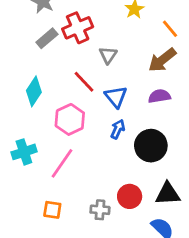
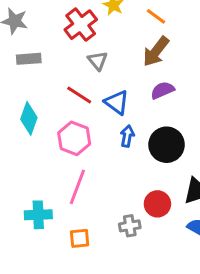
red cross: (78, 28) -> (81, 25), moved
gray rectangle: (47, 38) -> (29, 59), turned 50
cyan cross: (24, 152) -> (38, 215), moved, turned 30

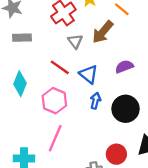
brown arrow: (156, 51) -> (103, 32), moved

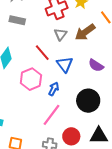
purple semicircle: (124, 67) -> (96, 65), turned -140
blue arrow: (95, 101) -> (54, 89), moved
pink line: (55, 138) -> (51, 115), moved

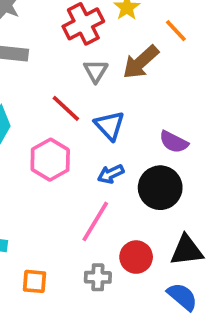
purple semicircle: (96, 65) -> (174, 142), moved
blue arrow: (54, 89) -> (111, 174), moved, turned -136

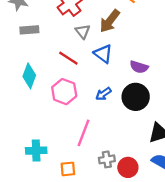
blue triangle: (110, 126) -> (103, 54), moved
pink line: (95, 221) -> (84, 133), moved
red circle: (136, 257) -> (128, 167), moved

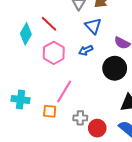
red line: (68, 58) -> (49, 24), moved
blue arrow: (103, 94) -> (86, 50), moved
orange square: (68, 169) -> (50, 111), moved

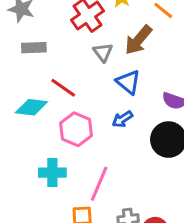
cyan diamond: (26, 34) -> (31, 107), turned 75
cyan cross: (20, 99) -> (52, 173), moved

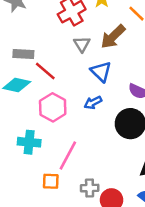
gray rectangle: (34, 48) -> (23, 54), moved

